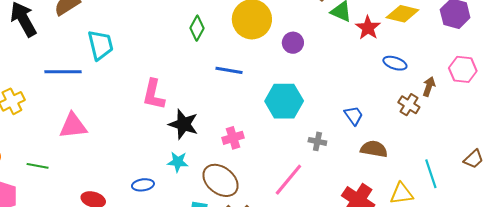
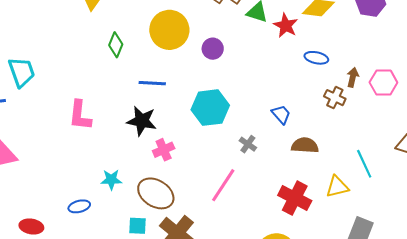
pink hexagon: (463, 69) -> (383, 82), moved
black star: (183, 124) -> (142, 121), moved
gray cross: (317, 141) -> (248, 144), turned 30

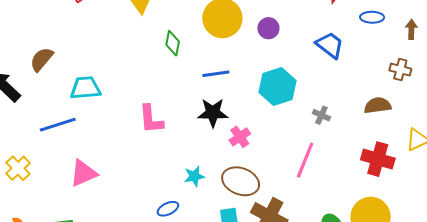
cyan trapezoid: (22, 72) -> (85, 88), turned -64
brown cross: (335, 98) -> (400, 70), moved
blue trapezoid: (281, 114) -> (330, 45), moved, size x1.4

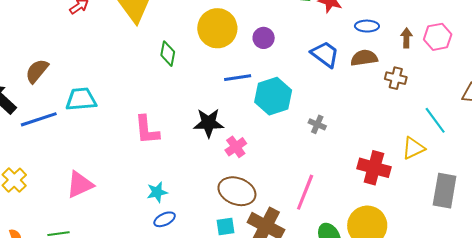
blue line: (216, 74) -> (238, 78), moved
brown semicircle: (378, 105) -> (364, 58), moved
blue line: (58, 125) -> (39, 119), moved
pink line: (305, 160) -> (305, 192), moved
cyan star: (194, 176) -> (157, 192), moved

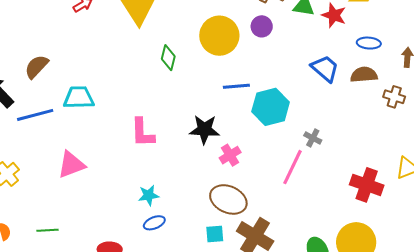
purple circle: (264, 38) -> (262, 26), moved
pink triangle: (80, 185) -> (71, 165), moved
pink line: (305, 192) -> (293, 167), moved

